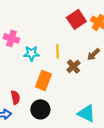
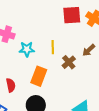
red square: (76, 19) -> (72, 15), turned 30
red semicircle: (15, 97) -> (11, 85), moved

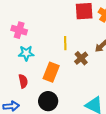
cyan star: (27, 49) -> (26, 53), moved

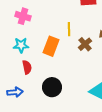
cyan star: (26, 53) -> (21, 45), moved
orange rectangle: (51, 72) -> (51, 46), moved

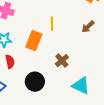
brown cross: (85, 44) -> (62, 61), moved

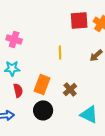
orange rectangle: (34, 41) -> (42, 84), moved

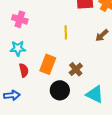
black circle: (43, 110) -> (60, 90), moved

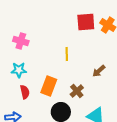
brown arrow: (102, 35) -> (99, 71), moved

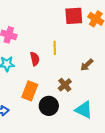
orange rectangle: (49, 86) -> (30, 91), moved
red semicircle: (25, 92) -> (35, 59), moved

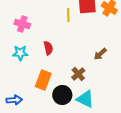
yellow line: (55, 48) -> (68, 15), moved
cyan triangle: (84, 110) -> (85, 99), moved

